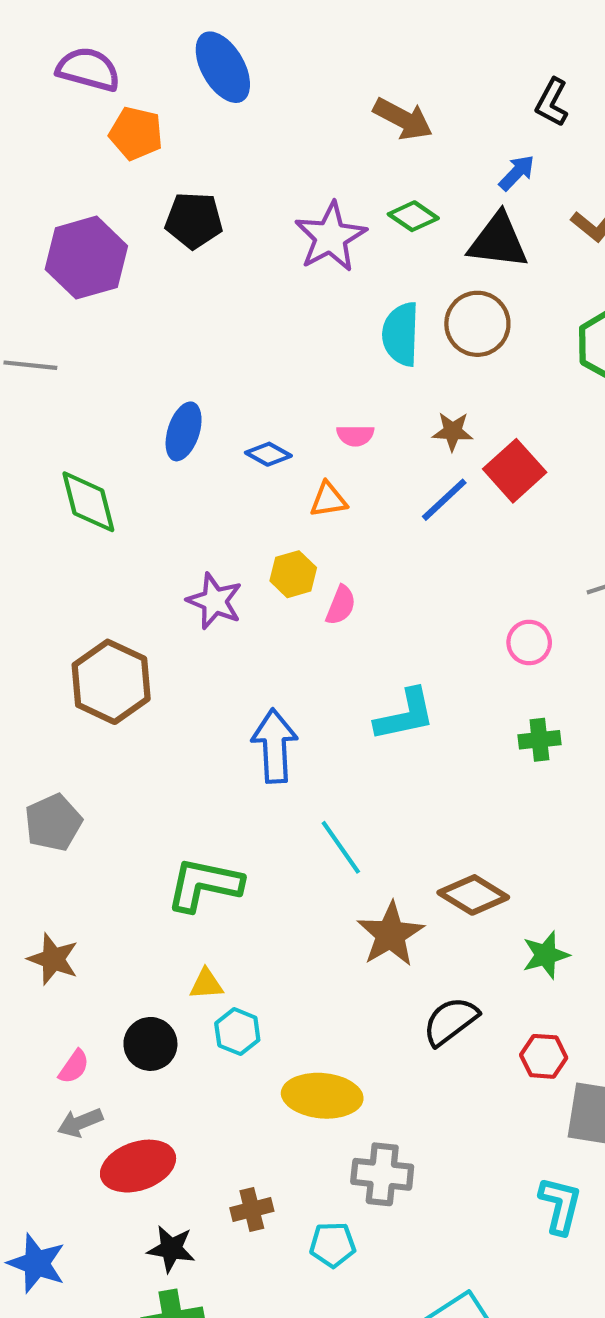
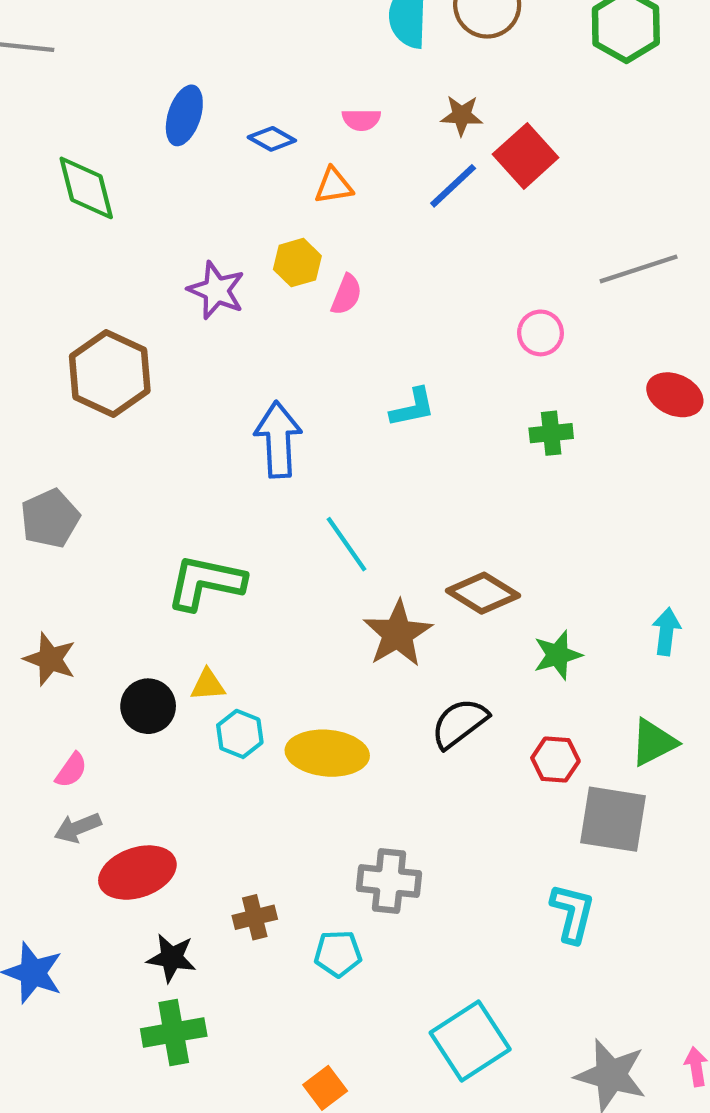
cyan L-shape: (405, 715) -> (413, 408), size x0.7
black circle: (150, 1044) -> (148, 706), moved
yellow ellipse: (322, 1096) -> (327, 753), moved

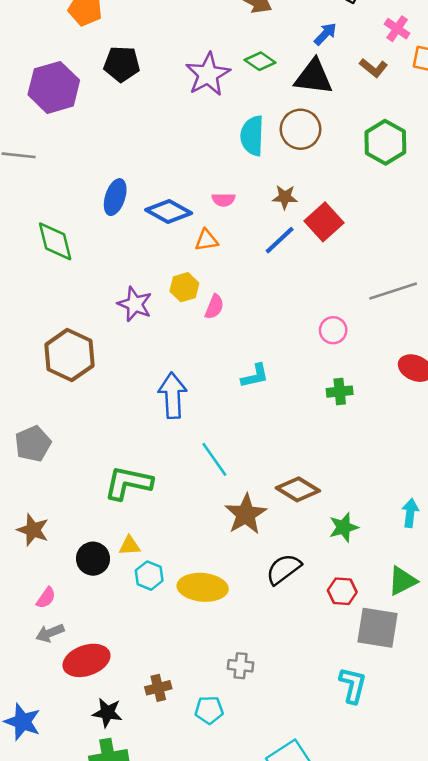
blue diamond: (272, 139) -> (169, 211), size x1.6
gray cross: (389, 881) -> (240, 666), size x0.7

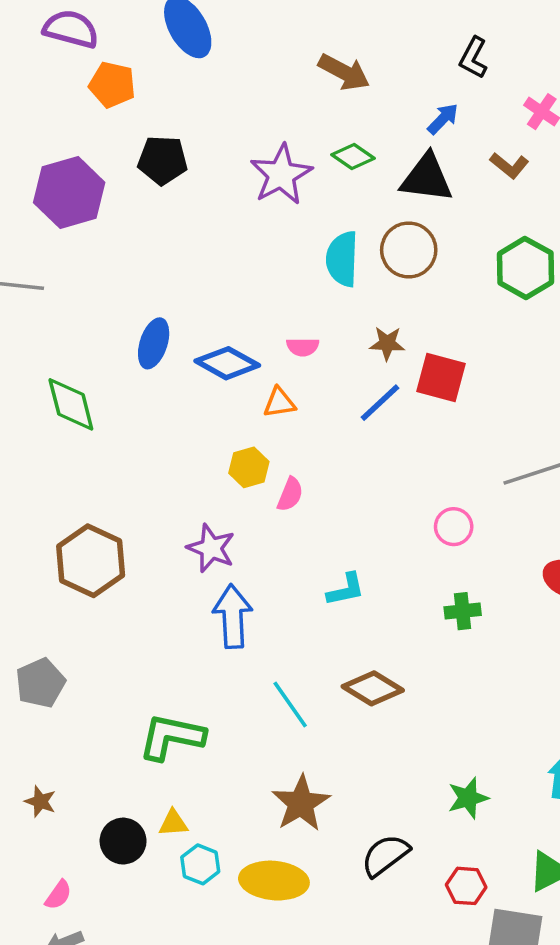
red square: (324, 222) -> (441, 378), turned -33
purple star: (135, 304) -> (211, 548), moved
brown diamond: (298, 489) -> (373, 688), moved
brown star: (246, 514) -> (301, 803), moved
brown star: (33, 530) -> (40, 802), size x0.7

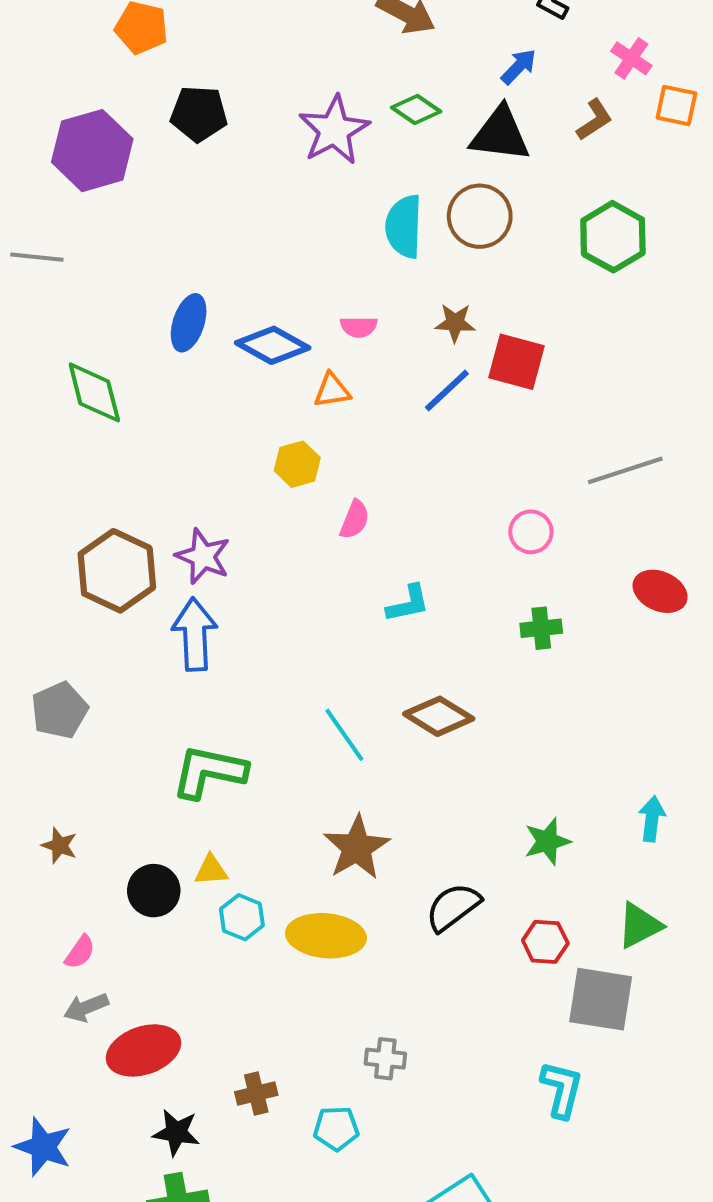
brown L-shape: (509, 166) -> (594, 120), turned -72
pink semicircle: (290, 494) -> (355, 520), moved
purple star: (211, 548) -> (203, 556), moved
blue arrow: (233, 616) -> (195, 634), moved

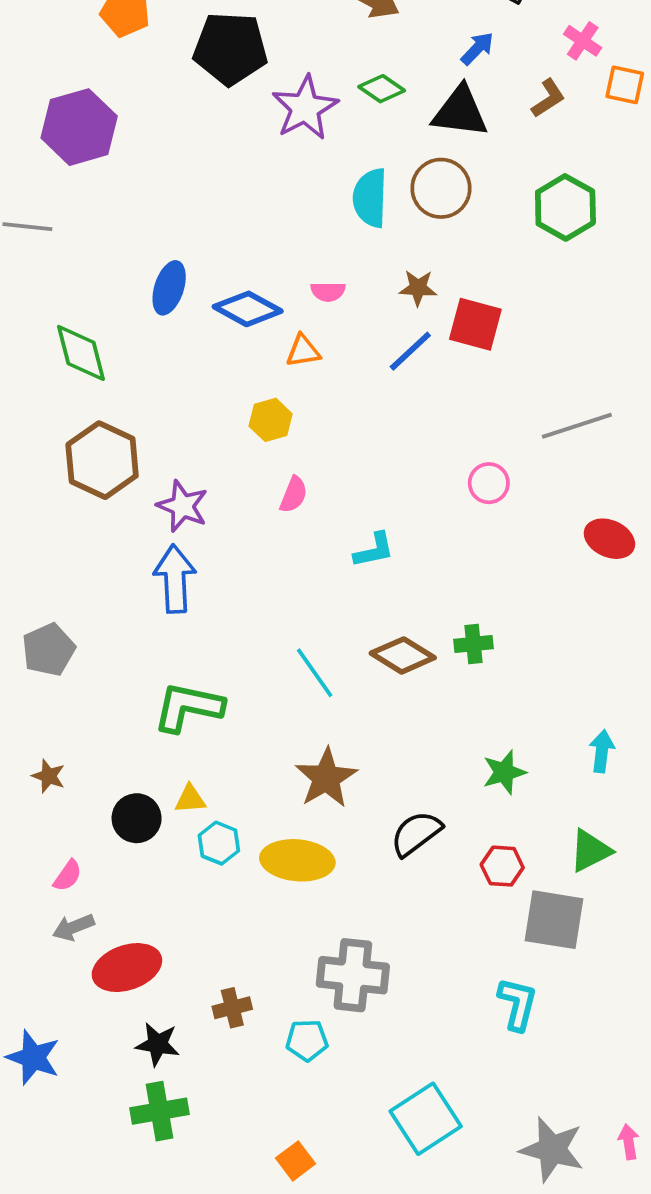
black pentagon: (199, 114) -> (230, 49), moved, size x1.4
pink semicircle: (355, 520) -> (294, 495), moved
brown hexagon: (117, 571) -> (102, 460), moved
green cross: (541, 628) -> (474, 644), moved
gray cross: (385, 1059) -> (353, 975), size x1.8

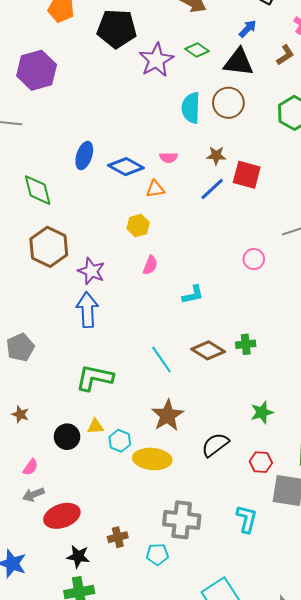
cyan hexagon: (219, 843) -> (120, 441), moved
cyan L-shape: (518, 1004) -> (247, 519), moved

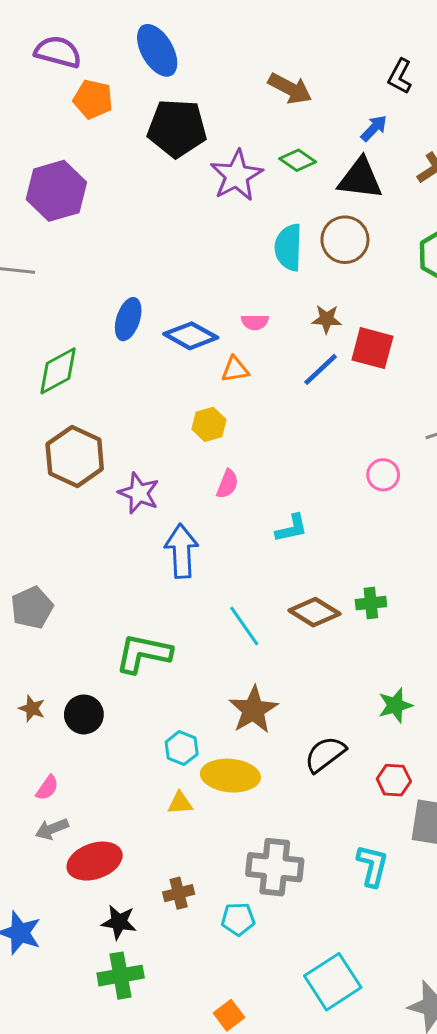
green diamond: (38, 190) -> (58, 371), turned 76
blue arrow: (87, 310) -> (182, 551), moved
yellow triangle: (95, 427) -> (180, 803), moved
black circle: (67, 437) -> (84, 714), moved

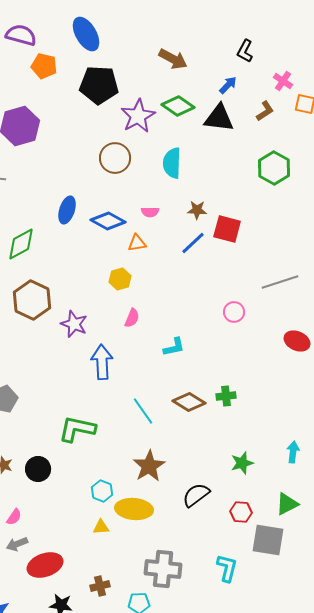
green diamond: (298, 160) -> (178, 106), size x1.4
brown circle: (345, 240) -> (115, 158), moved

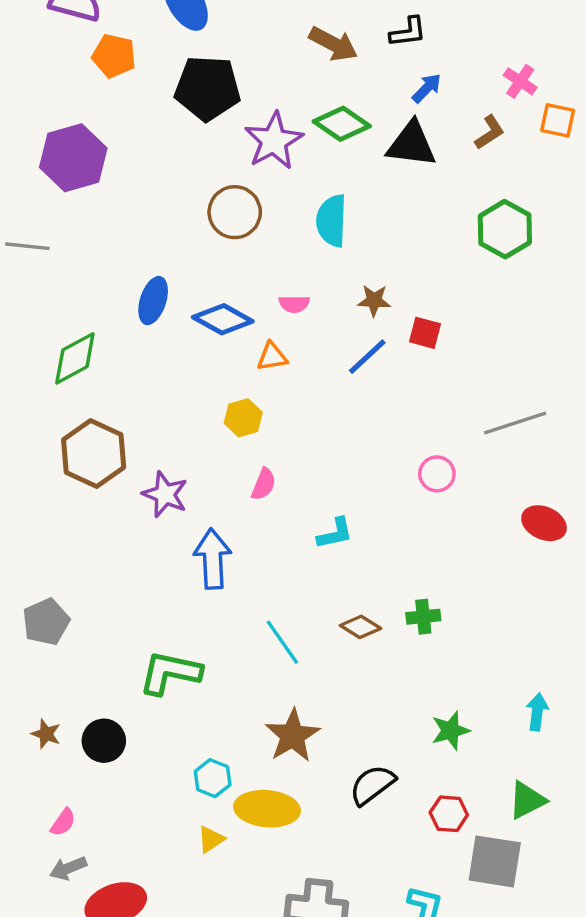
black L-shape: (245, 51) -> (408, 32), moved, turned -125
red square: (227, 229) -> (425, 333), size x0.7
brown diamond: (189, 402) -> (360, 627), size x0.7
yellow triangle: (101, 527) -> (211, 839), turned -30

